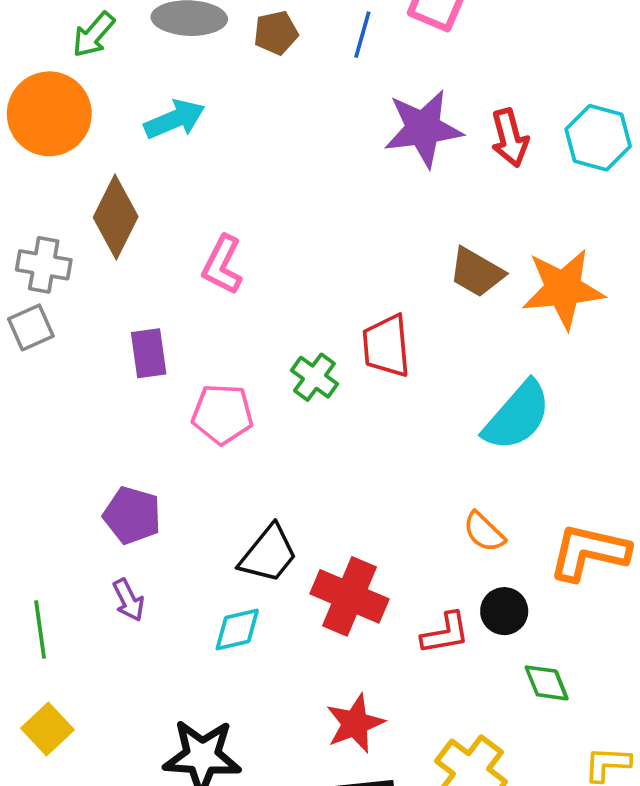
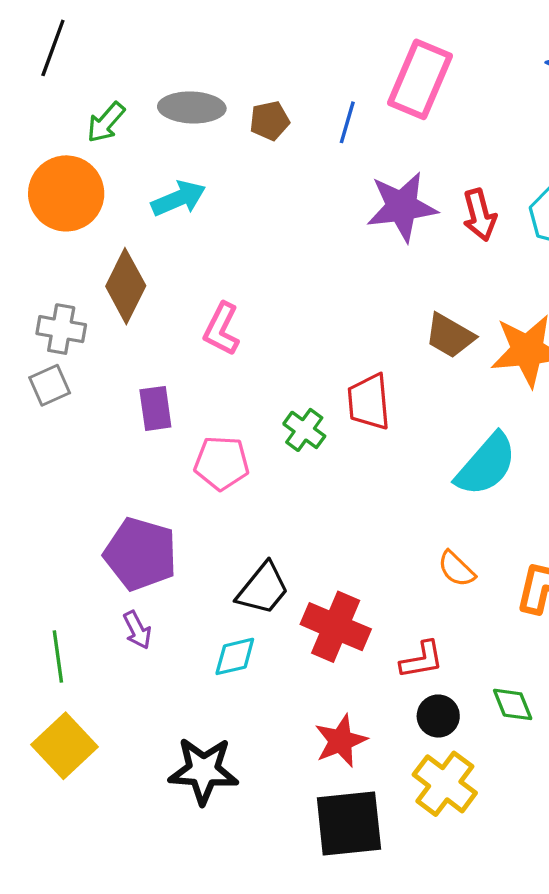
purple pentagon: (132, 515) -> (141, 554), size x1.4
black circle: (504, 611) -> (438, 716), moved
yellow square: (47, 729) -> (64, 746), size x1.4

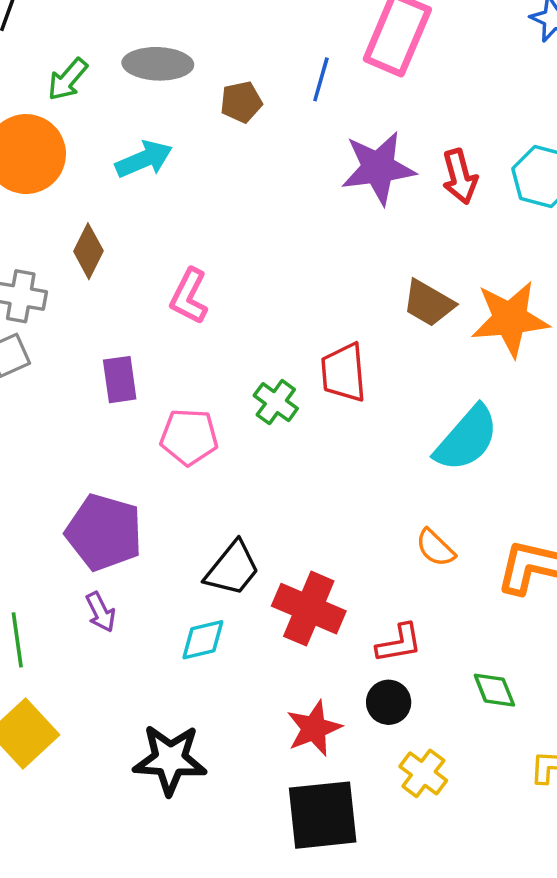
brown pentagon: (270, 121) -> (241, 102), moved
brown diamond: (126, 286) -> (88, 251), size x0.7
black circle: (438, 716) -> (389, 702), moved
yellow cross: (445, 784) -> (423, 773), size x0.7

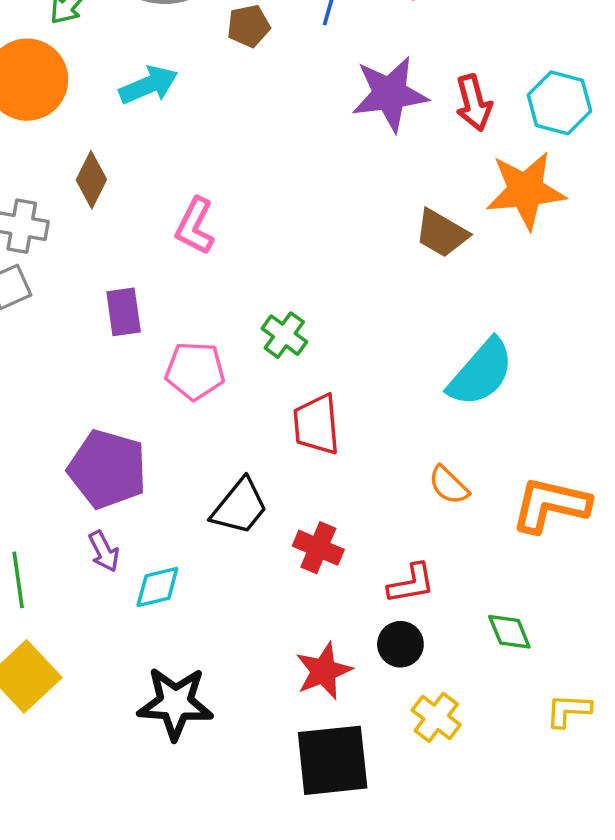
orange star: (510, 319) -> (526, 190), moved
red trapezoid: (343, 373) -> (316, 424), moved
red cross: (309, 609) -> (318, 548), size x0.7
cyan diamond: (203, 640) -> (157, 587), moved

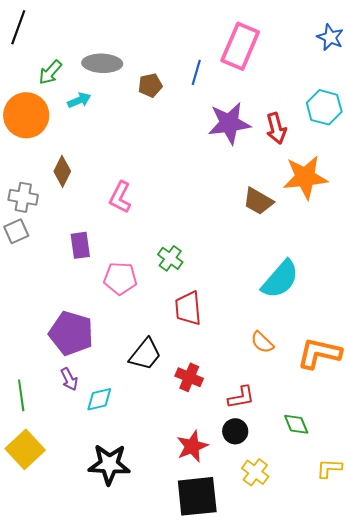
cyan arrow: (149, 85) -> (79, 100), moved, size x0.7
cyan hexagon: (559, 103) -> (324, 107), moved

